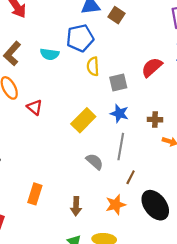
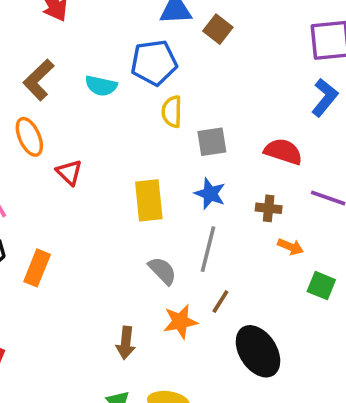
red semicircle: (152, 67) -> (283, 152), moved, turned 55
yellow rectangle: (83, 120) -> (149, 200), turned -55
orange rectangle: (35, 194) -> (37, 268), moved
orange star: (116, 205) -> (180, 322), moved

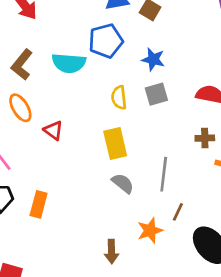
cyan semicircle: (101, 86) -> (69, 63), size x1.4
yellow semicircle: (172, 112) -> (119, 97), moved
blue star: (210, 194) -> (153, 59), moved
gray semicircle: (162, 271) -> (123, 183), moved

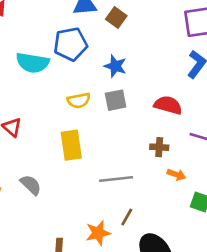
yellow semicircle: (119, 97) -> (79, 100), turned -100
gray line: (164, 174) -> (116, 179), turned 72
gray semicircle: (123, 183) -> (31, 185), moved

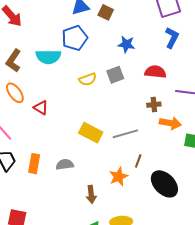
blue star: (115, 66) -> (126, 44), moved
yellow rectangle: (71, 145) -> (91, 133), moved, turned -45
orange arrow: (176, 175) -> (170, 123), size x1.5
gray semicircle: (31, 185) -> (65, 164), moved, turned -42

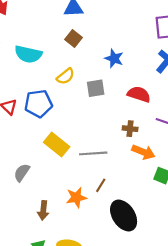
brown square: (106, 12) -> (73, 38), moved
blue pentagon: (75, 38) -> (38, 104), moved
yellow semicircle: (88, 79) -> (66, 76), moved, turned -30
gray semicircle: (65, 164) -> (22, 173), turned -60

